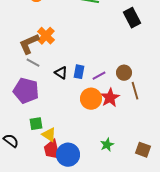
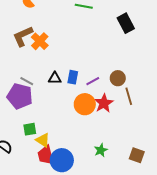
brown L-shape: (29, 44) -> (23, 36), moved
gray line: (33, 63) -> (27, 81), moved
black triangle: (61, 73) -> (55, 78), turned -32

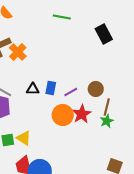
brown line: (129, 96) -> (107, 107), turned 30
yellow triangle: (43, 140) -> (24, 138), moved
green star: (101, 150) -> (107, 121), moved

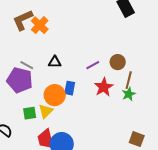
blue rectangle: (51, 88) -> (70, 88), moved
orange circle: (63, 115) -> (55, 95), moved
yellow triangle: (24, 138) -> (46, 111), turned 42

